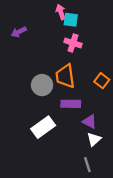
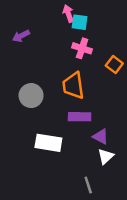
orange square: (102, 81) -> (114, 64), moved
gray circle: (42, 85) -> (31, 96), moved
white rectangle: (43, 127) -> (48, 143), turned 45
gray line: (87, 165) -> (88, 185), moved

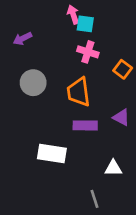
gray circle: (31, 96) -> (33, 83), moved
purple triangle: (101, 137) -> (121, 117), moved
white triangle: (106, 156) -> (113, 168), turned 42

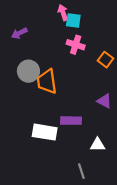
orange trapezoid: (79, 92) -> (47, 81), moved
purple rectangle: (85, 125) -> (71, 121), moved

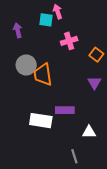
cyan square: (73, 21) -> (46, 20), moved
purple arrow: (19, 33) -> (18, 30), turned 104
pink cross: (76, 45) -> (69, 41), turned -35
purple triangle: (104, 101) -> (94, 83), moved, turned 32

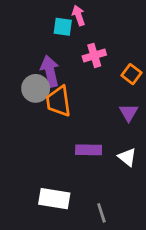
purple arrow: (18, 30) -> (50, 71), moved, size x1.5
white rectangle: (41, 121) -> (54, 199), moved
white triangle: (89, 132) -> (127, 157), moved, turned 40

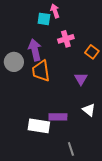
gray circle: (36, 88) -> (14, 62), moved
purple triangle: (129, 113) -> (81, 79), moved
purple rectangle: (89, 150) -> (58, 117), moved
white rectangle: (54, 199) -> (39, 126), moved

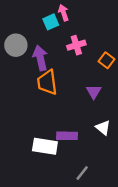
cyan square: (44, 19) -> (51, 22), turned -32
gray circle: (14, 62) -> (16, 45), moved
gray line: (71, 149) -> (82, 173), turned 56

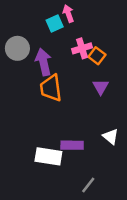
orange square: (107, 60) -> (97, 56), moved
purple triangle: (94, 92) -> (101, 87), moved

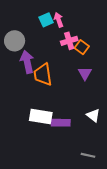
pink arrow: (68, 14) -> (59, 20), moved
purple arrow: (43, 62) -> (27, 62), moved
white rectangle: (48, 156) -> (41, 116), moved
gray line: (88, 185) -> (88, 155), moved, turned 64

